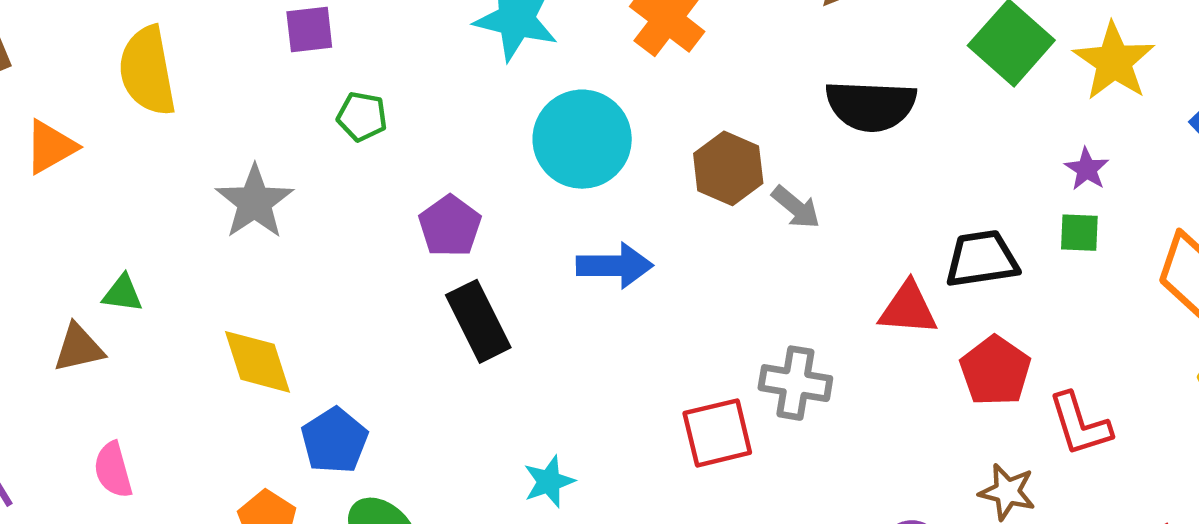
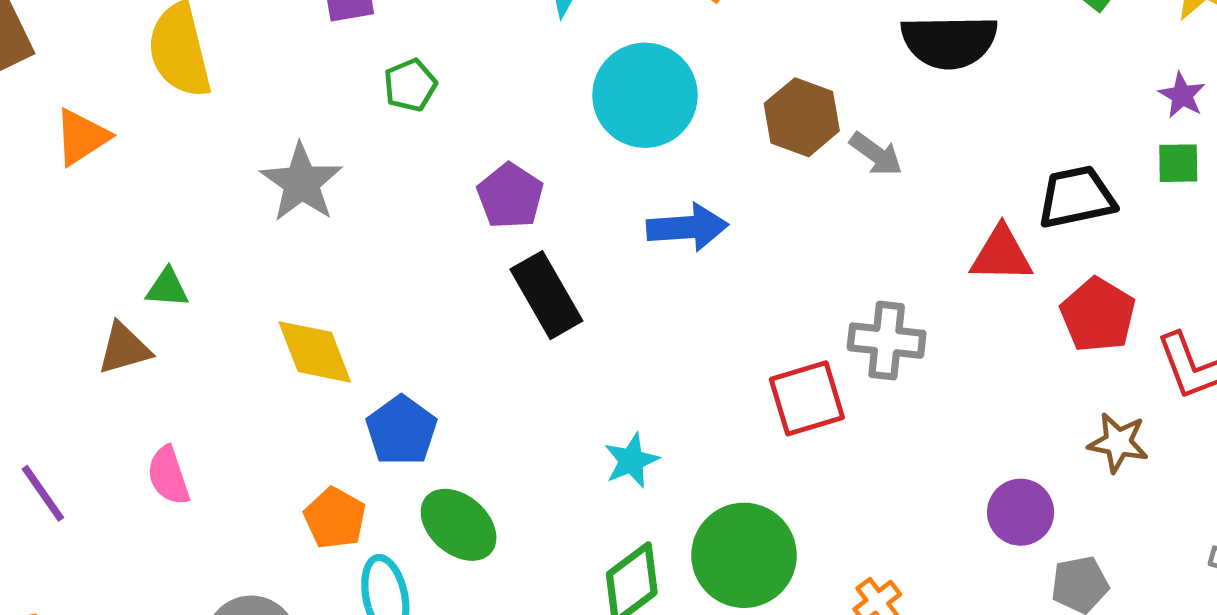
green pentagon: (362, 116) -> (410, 85), turned -30

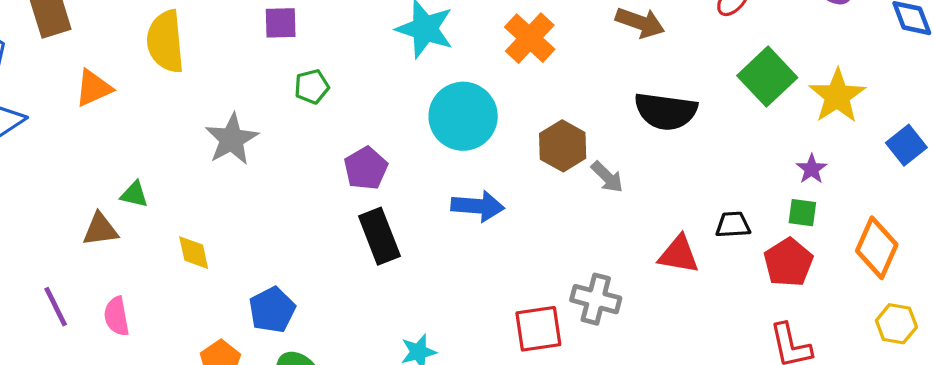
black trapezoid: (1076, 197) -> (733, 225), size x0.7
red pentagon: (1098, 315) -> (788, 262), moved
yellow diamond: (315, 352) -> (194, 253), moved, size x0.7
purple line: (43, 493) -> (56, 307), moved

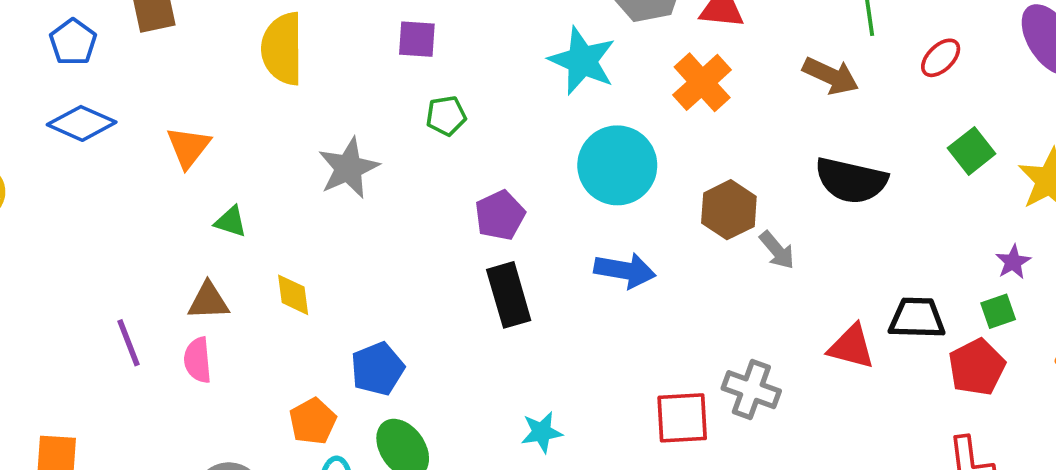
green square: (767, 77) -> (972, 151), size x0.7
orange triangle: (93, 88) -> (188, 147), moved, turned -33
green square: (802, 213) -> (998, 311), turned -32
black trapezoid: (733, 225) -> (917, 318), size x1.4
brown triangle: (100, 229) -> (208, 301), moved

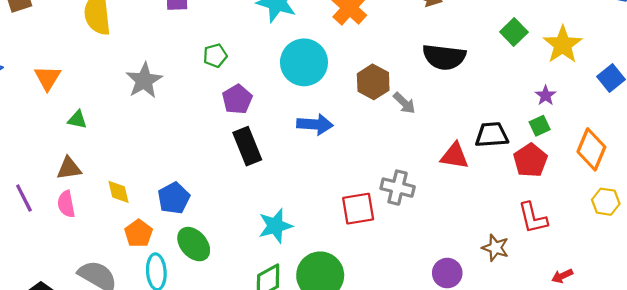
green pentagon: (446, 116) -> (215, 56), moved
yellow diamond: (293, 295) -> (119, 192), moved
cyan star: (542, 432) -> (275, 226), size x1.4

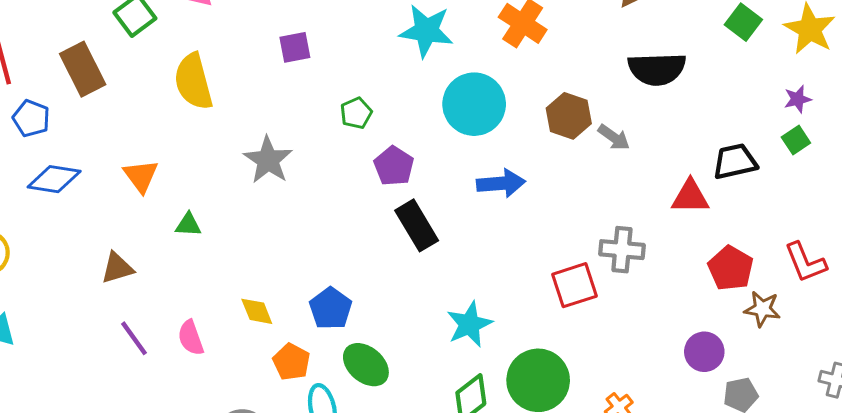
purple star: (546, 95) -> (798, 99), turned 30
red pentagon: (530, 160) -> (731, 268), moved
brown triangle: (69, 168) -> (117, 268), moved

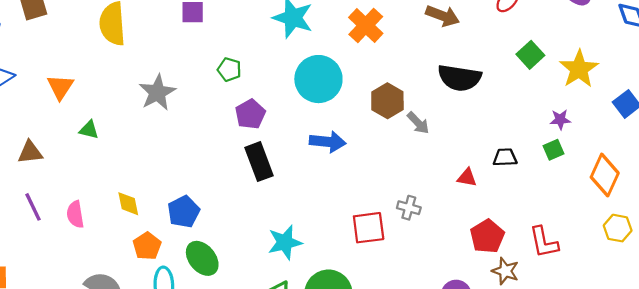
green pentagon: (356, 113) -> (229, 70), turned 30
black trapezoid: (735, 161) -> (505, 157), size x0.7
red triangle: (690, 197) -> (467, 178), size x0.7
gray cross: (622, 250) -> (409, 208), size x0.7

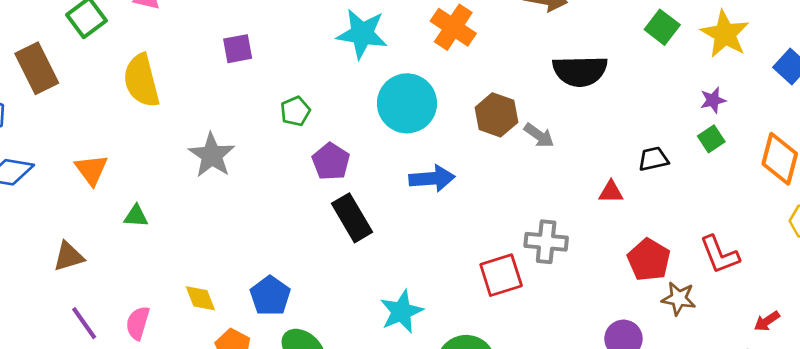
green pentagon: (229, 70) -> (295, 111), turned -30
gray cross: (409, 208) -> (546, 242), size x1.4
pink semicircle: (75, 214) -> (138, 323), turned 36

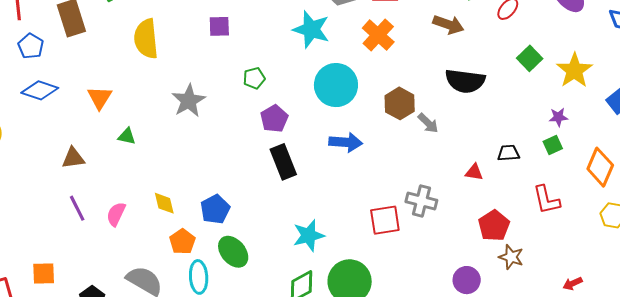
red L-shape: (720, 255) -> (546, 200), moved

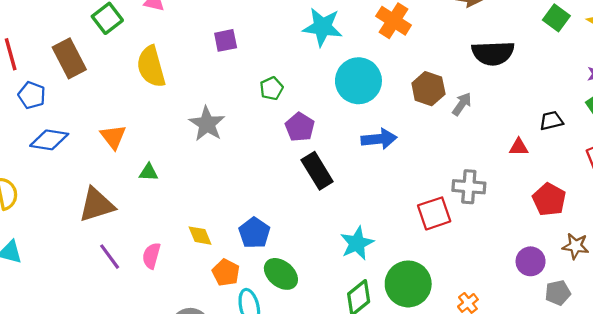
gray arrow: (428, 123) -> (462, 104), turned -90
brown triangle: (73, 158) -> (97, 205), size x1.5
brown star: (511, 257) -> (576, 246), moved

